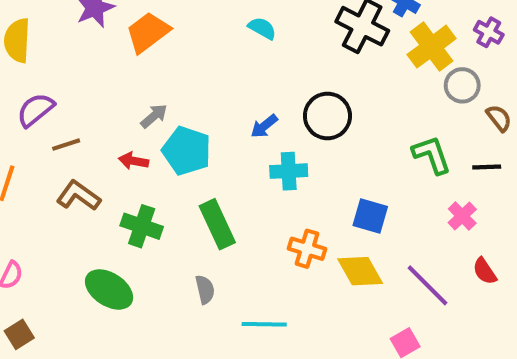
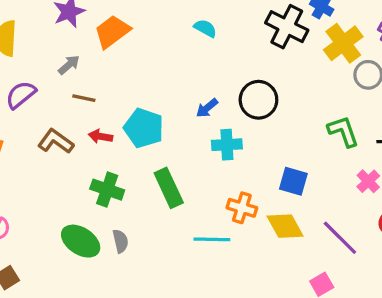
gray arrow: (154, 116) -> (69, 65), moved
brown line: (66, 145) -> (84, 98), moved, turned 30
brown L-shape: (78, 196) -> (56, 141), moved
gray semicircle: (205, 289) -> (120, 241), moved
cyan line: (264, 324) -> (212, 239), moved

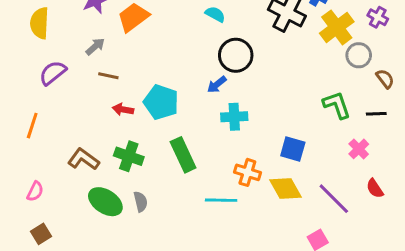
black circle: (258, 100) -> (236, 55), moved
brown L-shape: (56, 141) -> (83, 159), moved

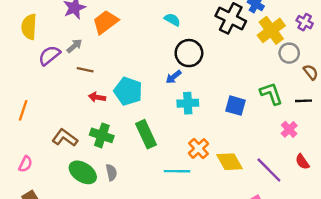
purple semicircle: (53, 73) -> (49, 55), moved
blue square: (293, 149) -> (235, 106), moved
orange cross: (247, 172) -> (199, 149), turned 30

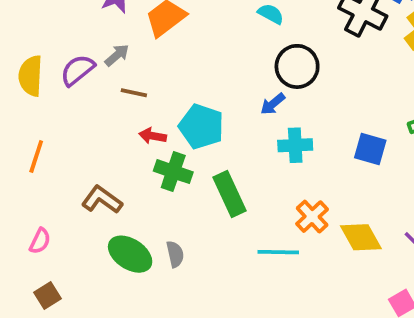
yellow semicircle: (29, 27) -> (31, 76), moved
green cross: (102, 135) -> (173, 172), moved

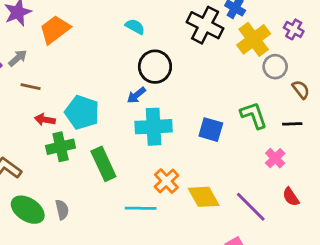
cyan cross: (295, 145) -> (154, 127), size x1.4
green cross: (173, 172) -> (61, 147), turned -32

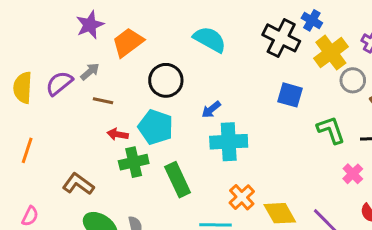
cyan semicircle: (135, 27) -> (210, 39), size x1.6
black circle: (155, 67) -> (166, 80), moved
blue square: (211, 130) -> (290, 95), moved

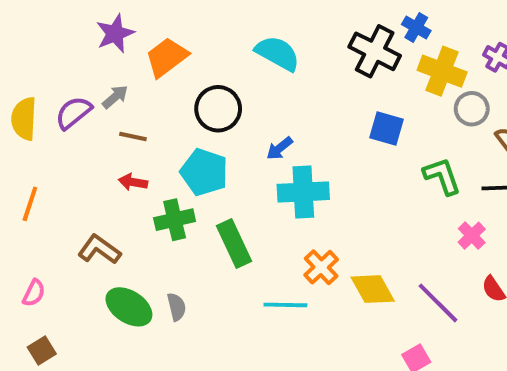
yellow cross: (331, 53) -> (442, 71), turned -32
red arrow: (118, 134) -> (133, 182), moved

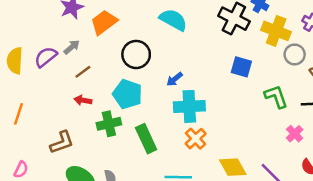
brown line: (133, 136) -> (83, 72), turned -49
brown L-shape: (99, 249) -> (62, 142), turned 125
orange cross: (321, 267) -> (196, 139), moved

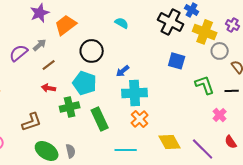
cyan semicircle: (173, 20) -> (122, 23), size x0.6

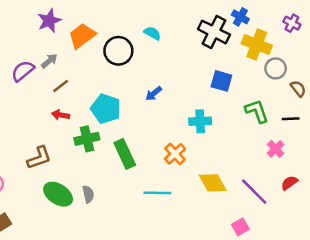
purple cross: (233, 25) -> (292, 23), moved
black circle: (92, 51) -> (118, 51), moved
cyan cross: (135, 93) -> (200, 121), moved, size x0.7
red semicircle: (231, 142) -> (289, 183), turned 88

